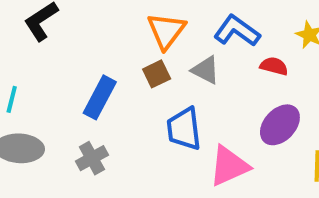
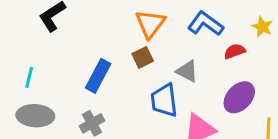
red semicircle: (274, 66) -> (235, 51), turned -35
gray triangle: (206, 70) -> (187, 71), moved

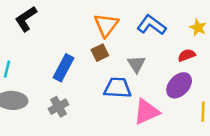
red semicircle: (235, 51) -> (187, 55), moved
gray triangle: (187, 71) -> (136, 64), turned 30
blue trapezoid: (164, 100) -> (118, 88), turned 100

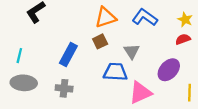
orange triangle: (106, 25) -> (105, 17), turned 35
red semicircle: (187, 55) -> (183, 39), moved
gray cross: (58, 107) -> (64, 88), turned 35

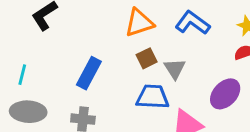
brown square: (100, 41) -> (147, 58), moved

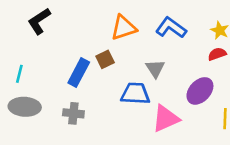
brown square: (147, 58) -> (105, 59), moved

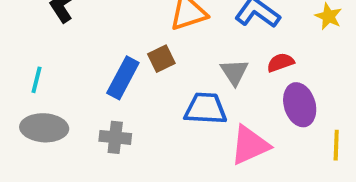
red semicircle: (217, 54) -> (280, 62), moved
purple ellipse: (200, 91) -> (300, 105), turned -60

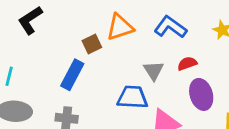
brown square: (161, 59) -> (92, 44), moved

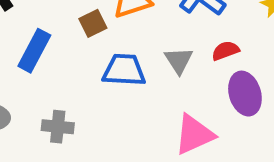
blue rectangle: (72, 75) -> (34, 51), moved
blue trapezoid: (133, 97) -> (124, 70), moved

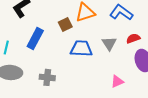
pink triangle: (194, 135) -> (117, 81), size x0.6

